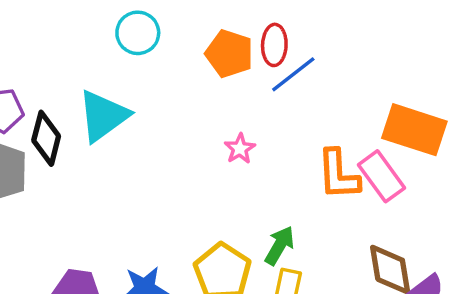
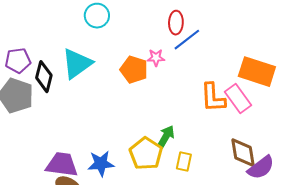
orange pentagon: (229, 54) -> (134, 70), moved
pink star: (240, 149) -> (156, 58), moved, turned 30
green arrow: (280, 245) -> (166, 137), moved

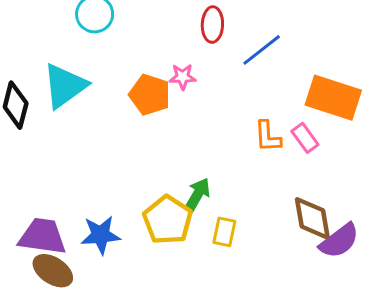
blue line: (187, 40) -> (262, 50), moved
orange L-shape: (213, 98) -> (268, 136), size x0.7
pink rectangle: (238, 99) -> (305, 138), size x0.7

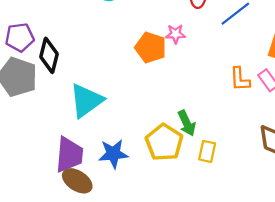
cyan triangle: (65, 86) -> (86, 101), moved
green arrow: (198, 195) -> (187, 123), turned 125
purple trapezoid: (42, 236) -> (69, 155), turned 87

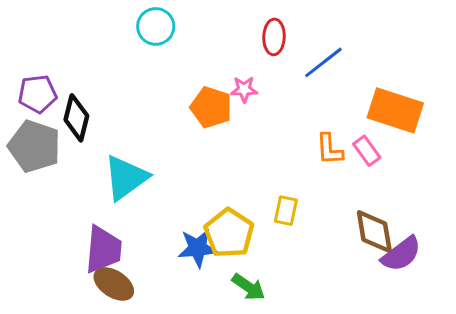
green arrow: (187, 123) -> (249, 287), moved, turned -30
yellow rectangle: (207, 151) -> (286, 211), moved
blue star: (113, 154) -> (198, 248), moved

